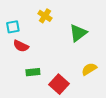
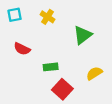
cyan square: (13, 27) -> (15, 15), moved
green rectangle: (33, 72) -> (51, 67), moved

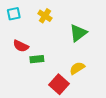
green rectangle: (51, 67) -> (37, 59), moved
yellow semicircle: (94, 73) -> (77, 68), moved

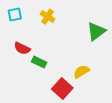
green triangle: (78, 33) -> (96, 31), moved
green rectangle: (37, 59) -> (39, 62), turned 32

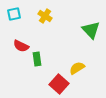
green triangle: (96, 31) -> (91, 30), turned -36
green rectangle: (39, 62) -> (37, 59), turned 56

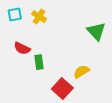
yellow cross: (45, 16) -> (39, 17), moved

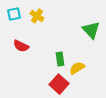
green rectangle: (39, 62) -> (60, 59), moved

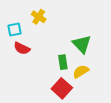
cyan square: (14, 14) -> (14, 29), moved
green triangle: (91, 30) -> (82, 44), moved

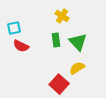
yellow cross: (39, 17) -> (62, 16), moved
green rectangle: (63, 62) -> (56, 40), moved

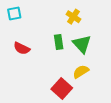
yellow cross: (62, 16) -> (73, 17), moved
cyan square: (14, 28) -> (14, 14), moved

